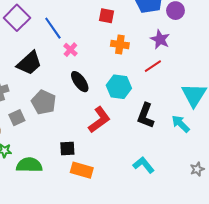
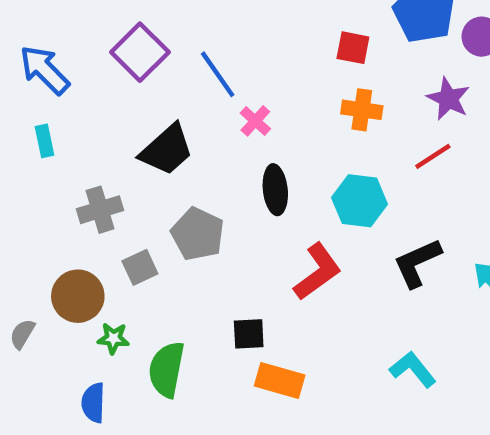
red square: (106, 16) -> (353, 48), moved
black ellipse: (80, 82) -> (275, 190), turned 30
black L-shape: (146, 116) -> (417, 263), turned 45
green semicircle: (29, 165) -> (167, 369), turned -80

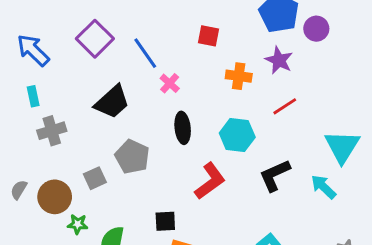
red square: (353, 48) -> (208, 36), moved
purple star: (448, 99) -> (279, 60), moved
gray cross: (100, 210) -> (52, 131), moved
gray semicircle: (22, 334) -> (19, 190), moved

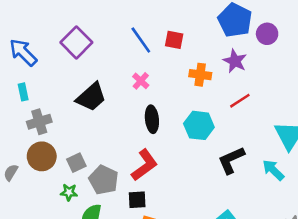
blue line: (145, 53) -> (141, 40), moved
gray pentagon: (132, 157) -> (104, 180), moved
red L-shape: (210, 181) -> (144, 165), moved
brown circle: (55, 197) -> (42, 156), moved
green star: (78, 224) -> (69, 192), moved

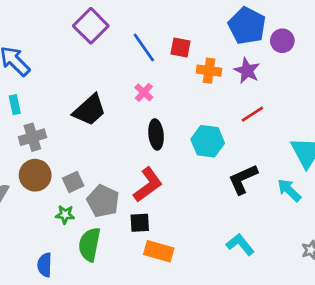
purple square: (76, 42) -> (91, 26), moved
orange cross: (200, 75) -> (209, 71), moved

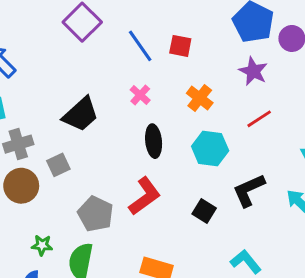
orange cross: (209, 71) -> (200, 98), moved, turned 30
gray square: (73, 182) -> (58, 165), moved
green star: (65, 215) -> (42, 245), moved
black square: (140, 223) -> (204, 211), moved, turned 35

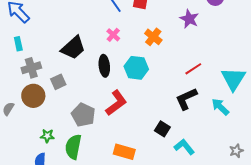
red line: (259, 119) -> (193, 69), moved
black ellipse: (154, 141) -> (104, 66), moved
cyan hexagon: (210, 149) -> (136, 68), moved
black square: (204, 211) -> (162, 129), moved

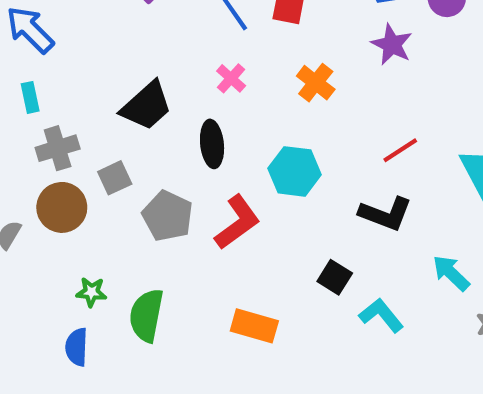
cyan hexagon: (136, 68) -> (295, 171), moved
black L-shape: (186, 99) -> (385, 214), turned -135
cyan arrow: (220, 107) -> (451, 273), moved
gray pentagon: (83, 115) -> (168, 216), moved

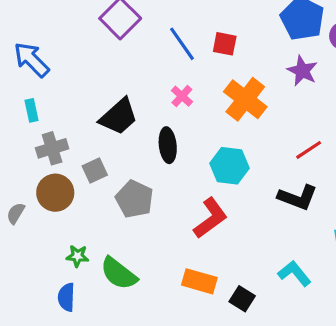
orange cross: (316, 83) -> (245, 99), size x1.5
red L-shape: (237, 222) -> (210, 218), moved
black square: (335, 277) -> (242, 299), moved
green semicircle: (146, 315) -> (119, 273), turned -63

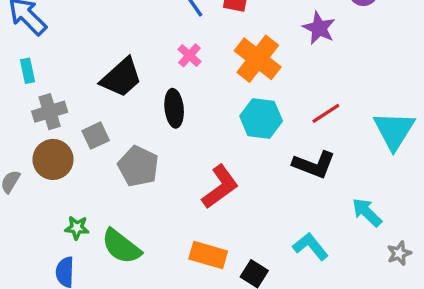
cyan hexagon: (229, 166) -> (261, 119), moved

